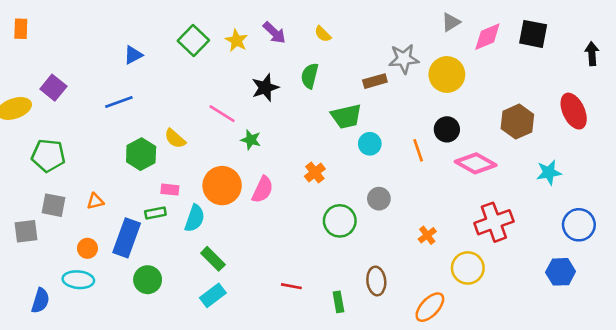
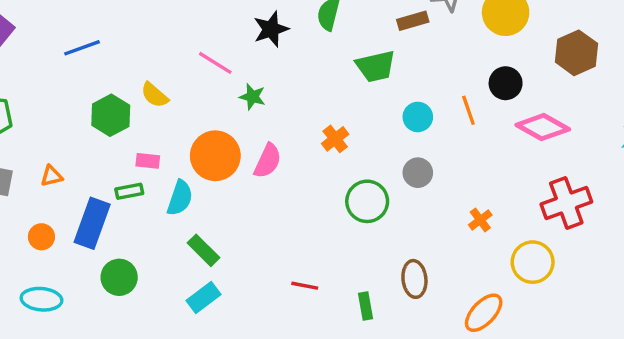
brown hexagon: (517, 122) -> (576, 53), moved
cyan circle: (370, 144) -> (418, 117), moved
cyan ellipse: (78, 280) -> (41, 299), moved

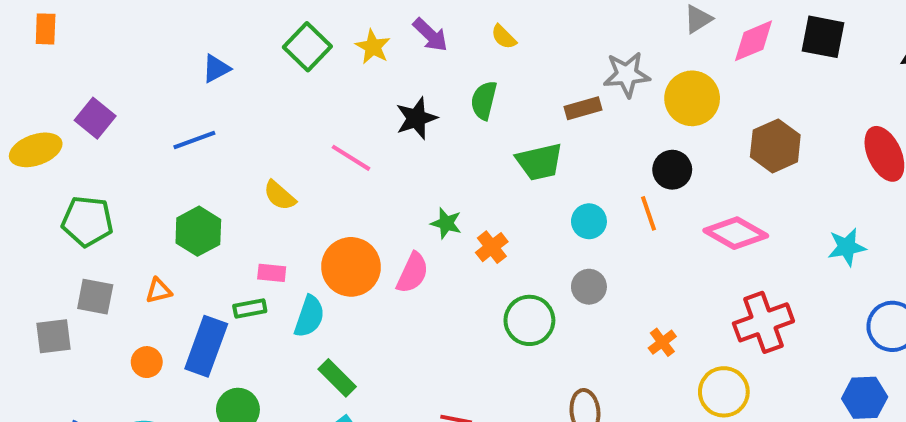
black circle: (506, 83) -> (672, 170), moved
green star: (252, 97) -> (446, 223), moved
green hexagon: (111, 115) -> (198, 231), moved

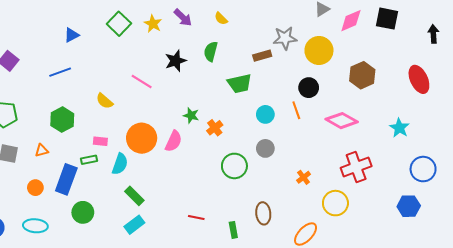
cyan star: (847, 247) -> (399, 128), turned -30

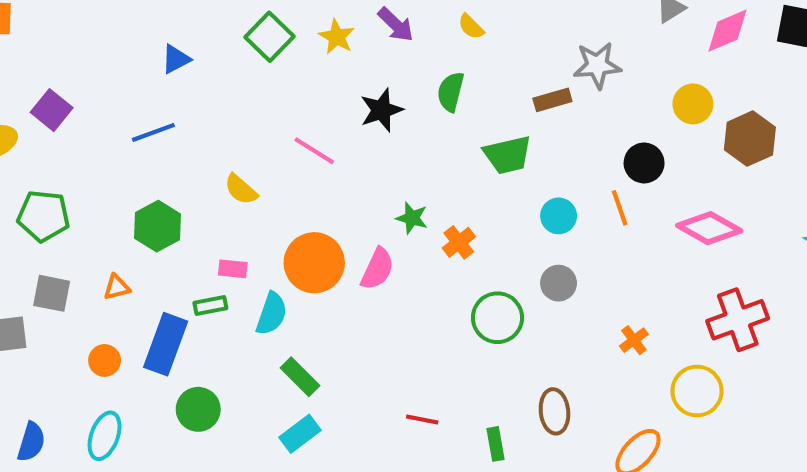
yellow circle: (319, 50) -> (693, 104), moved, size x0.7
cyan ellipse: (35, 226) -> (105, 436), turned -75

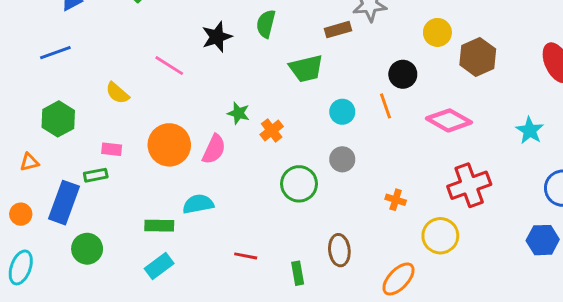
cyan semicircle: (271, 314) -> (198, 204), moved, turned -120
orange cross: (634, 340) -> (396, 200), turned -36
green rectangle: (300, 377) -> (159, 226), turned -44

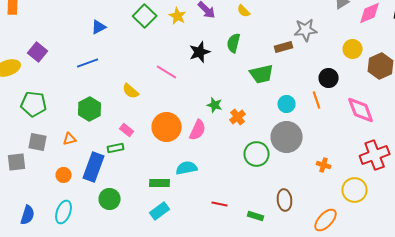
pink diamond: (449, 120) -> (361, 110), turned 40
pink rectangle: (112, 149) -> (127, 130), turned 32
gray circle: (342, 159) -> (287, 137), size x1.8
green rectangle: (298, 273) -> (256, 216), turned -63

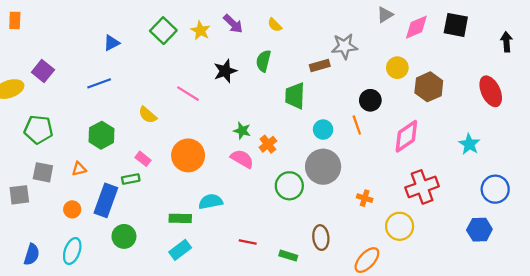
green trapezoid: (262, 74) -> (295, 96), turned 105
pink diamond: (361, 110) -> (406, 136), turned 76
pink semicircle: (198, 130) -> (242, 159), moved, turned -85

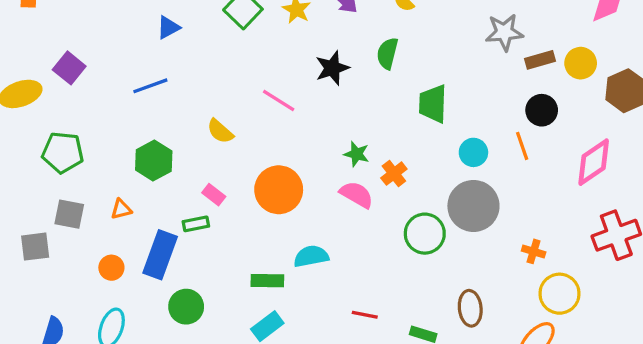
brown rectangle: (320, 65) -> (540, 60), moved
yellow circle: (400, 226) -> (560, 294), moved

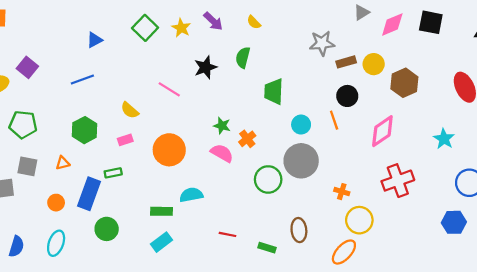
pink rectangle: (214, 195) -> (125, 140), moved, turned -56

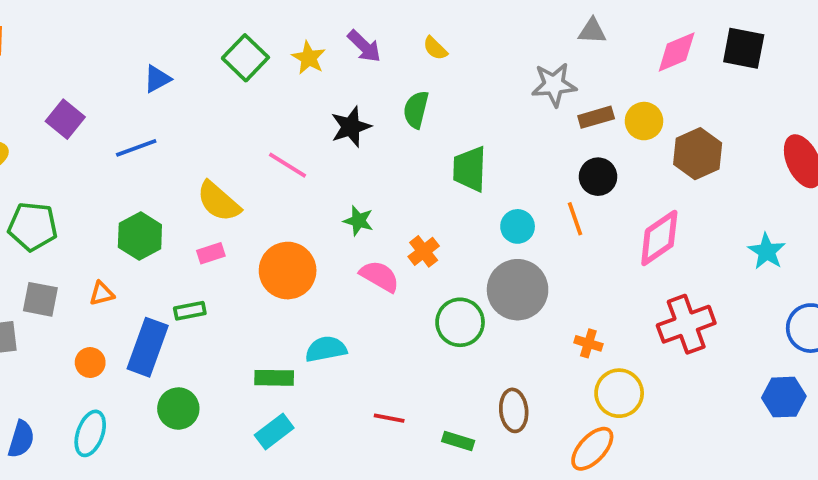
gray triangle: (362, 12) -> (592, 31), moved, turned 35
purple square: (27, 67) -> (65, 119), moved
yellow semicircle: (130, 110) -> (219, 202), size x1.4
green star: (222, 126) -> (358, 221), moved

